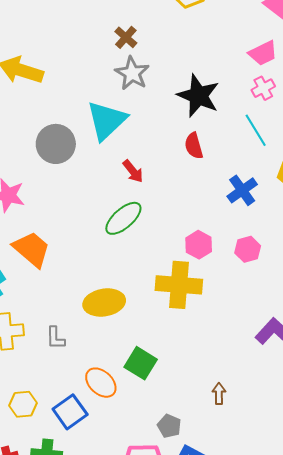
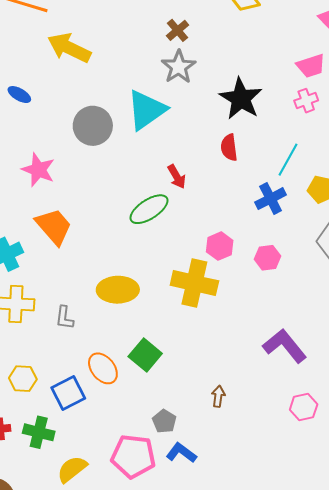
cyan line: (256, 130) -> (288, 160), moved, turned 52
red arrow: (133, 171) -> (177, 177), moved

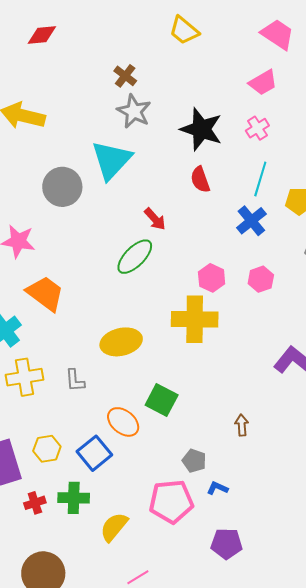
pink cross: (306, 101) -> (257, 128), moved
blue L-shape: (181, 453) -> (217, 488), size x0.7

